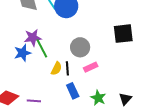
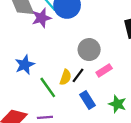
purple star: (33, 38) -> (41, 18), moved
green line: (42, 48) -> (48, 87), moved
black line: (67, 68) -> (78, 75), turned 48

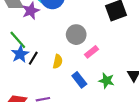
black line: (78, 75) -> (33, 58), moved
green line: (48, 87) -> (18, 40), moved

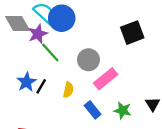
green line: (18, 40) -> (50, 53), moved
pink rectangle: (91, 52) -> (106, 79), size x1.5

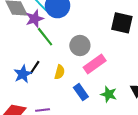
black square: (132, 33) -> (122, 23), turned 30
blue star: (27, 82) -> (23, 74), moved

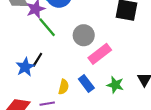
yellow semicircle: (60, 72) -> (64, 87), moved

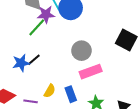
green line: (47, 27) -> (37, 27), moved, turned 66

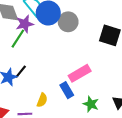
gray circle: (81, 51) -> (68, 22), moved
blue rectangle: (71, 94) -> (67, 90), moved

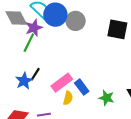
pink rectangle: (80, 73) -> (62, 83), moved
yellow semicircle: (42, 100) -> (68, 98), moved

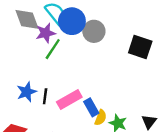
green line: (29, 43) -> (53, 49), moved
black line: (35, 74) -> (45, 96), moved, turned -32
yellow semicircle: (68, 98) -> (101, 118), moved

